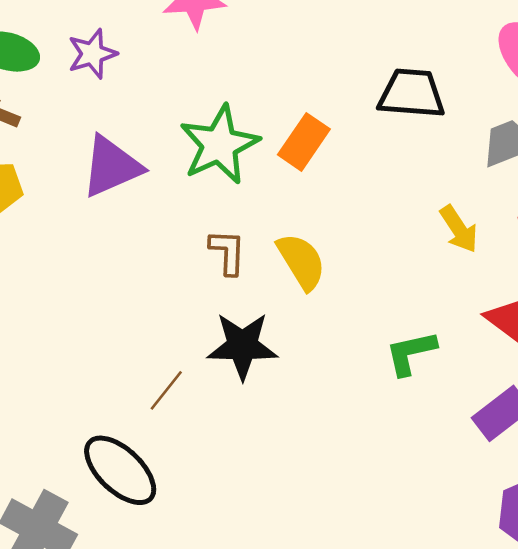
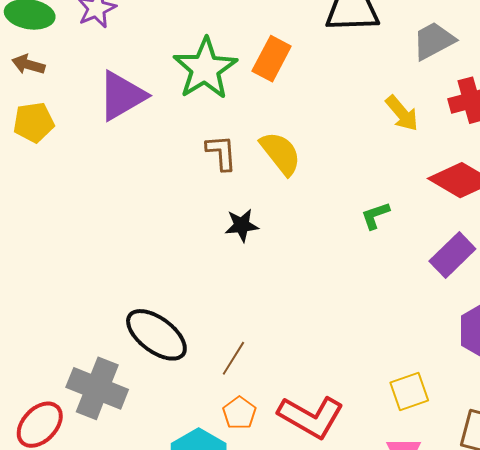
black star: (242, 346) -> (242, 225), size x0.6
green L-shape: (411, 353) -> (375, 216), size x0.7
brown line: (166, 390) -> (233, 358), moved

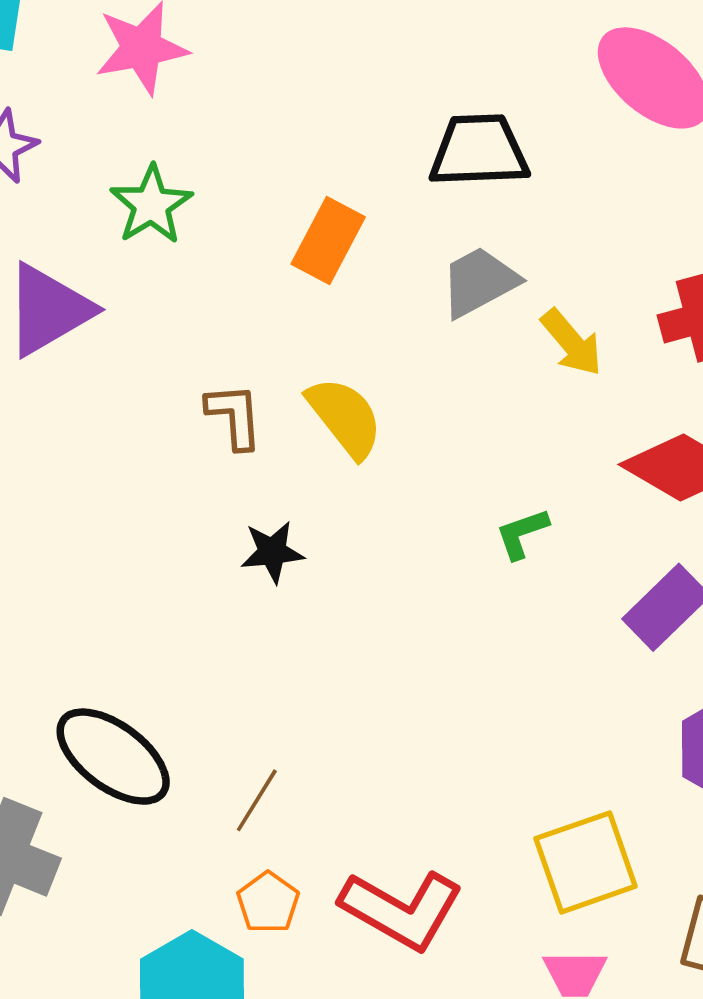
gray trapezoid: (434, 41) -> (479, 282), moved
green star: (205, 69) -> (151, 205), moved, size x0.7
yellow square: (409, 391) -> (586, 862), size x1.4

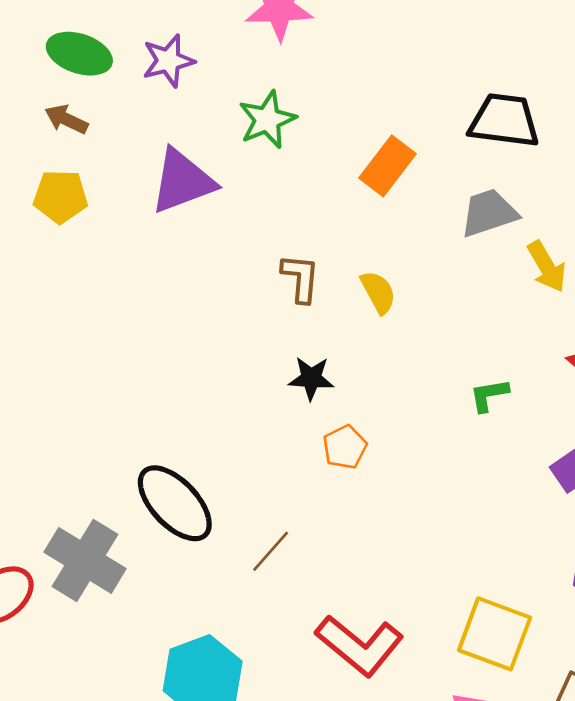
yellow semicircle: (345, 417) -> (378, 292), size x0.7
yellow square: (586, 862) -> (495, 634), turned 30
orange pentagon: (268, 903) -> (345, 447), moved

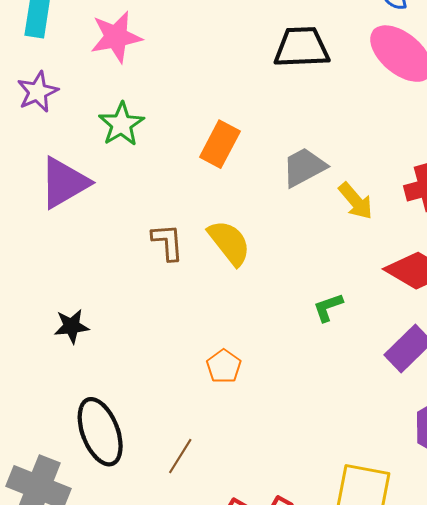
black trapezoid: (504, 121) -> (302, 47), moved
yellow semicircle: (378, 292) -> (229, 243), size x1.4
black star: (311, 378) -> (72, 326), moved
black ellipse: (175, 503) -> (100, 432), turned 32

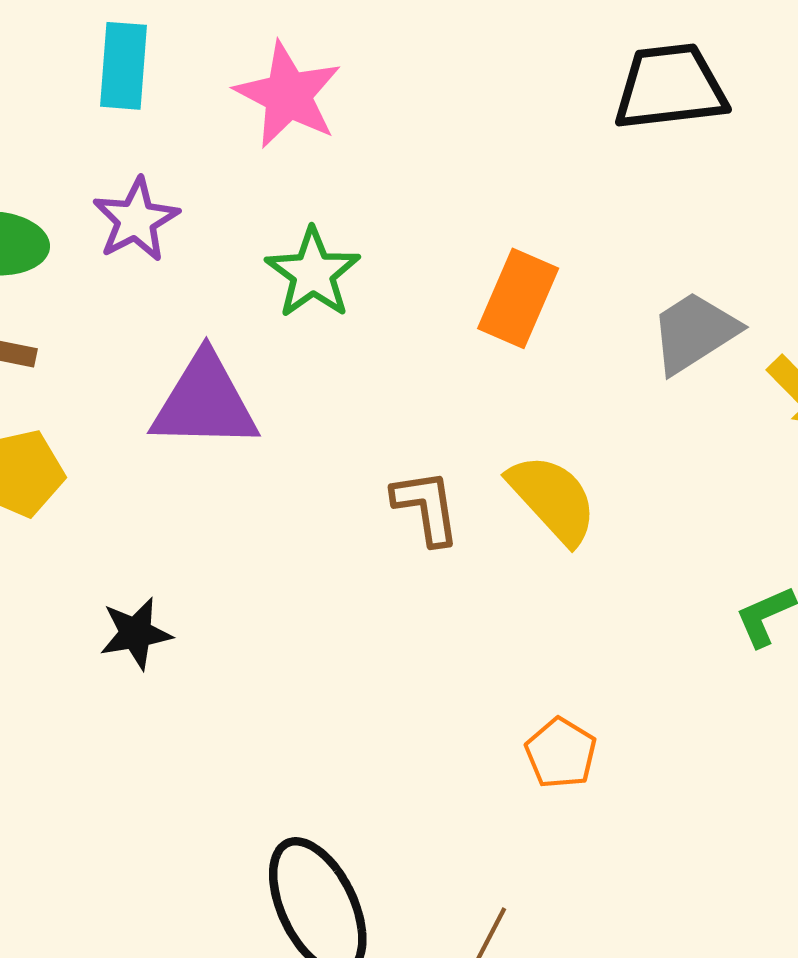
pink star: (116, 37) -> (288, 95), turned -30
purple triangle: (64, 183) -> (205, 402), turned 36
black star: (72, 326) -> (136, 633), moved

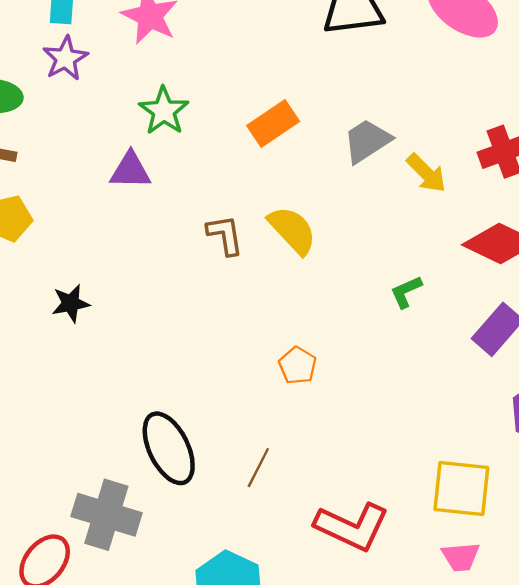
purple star: (136, 220) -> (65, 58), moved
orange rectangle: (518, 298) -> (273, 124), turned 33
purple triangle: (205, 402) -> (130, 170), moved, size x0.7

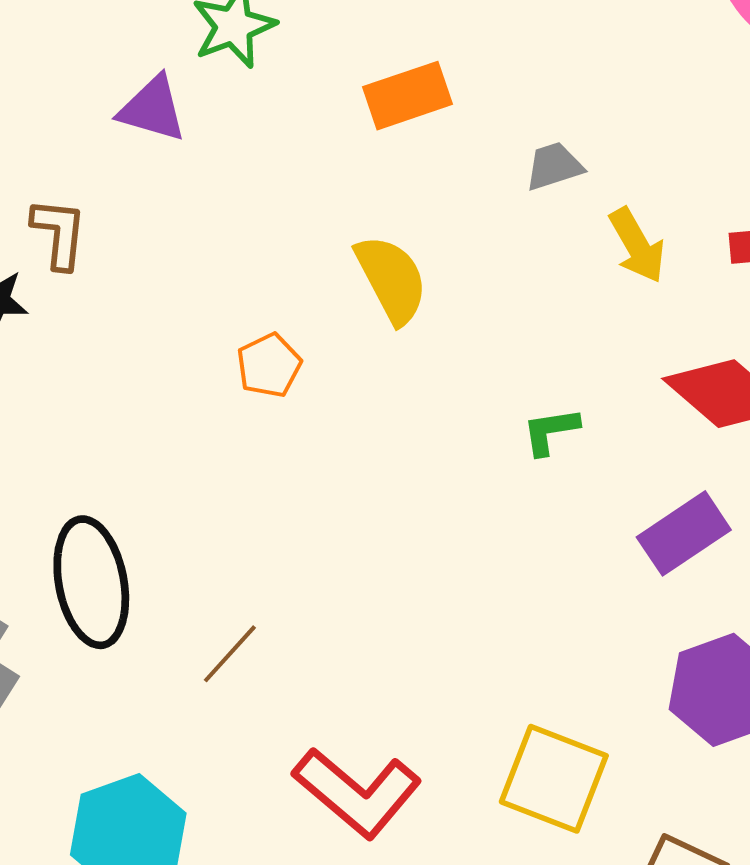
gray trapezoid: (367, 141) -> (554, 166), size x0.7
brown L-shape: (225, 235) -> (59, 233), moved
orange pentagon: (298, 366) -> (269, 365), moved

